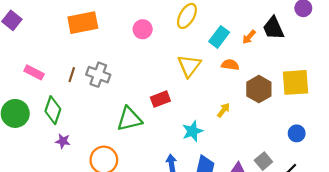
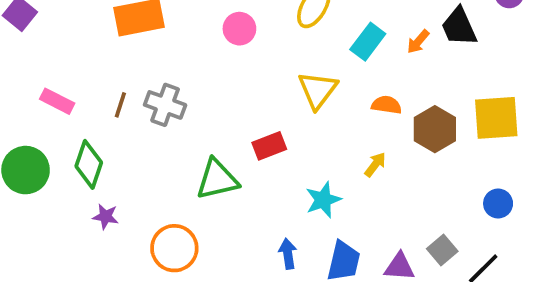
orange semicircle: (230, 65) -> (386, 105), moved

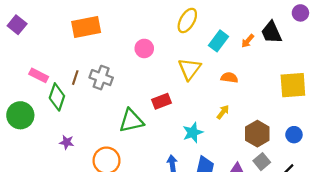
pink circle: (239, 29) -> (144, 48), moved
brown hexagon: (435, 129) -> (257, 134), moved
green diamond: (89, 164) -> (57, 97), moved

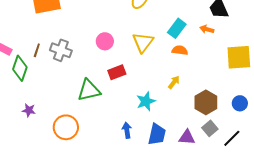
cyan rectangle: (219, 41) -> (177, 28), moved
orange arrow: (248, 41) -> (207, 29), moved, turned 64
pink circle: (144, 48) -> (105, 41), moved

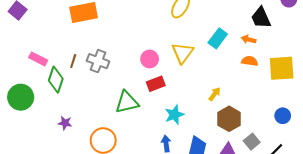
pink circle: (105, 41) -> (150, 59), moved
orange semicircle: (180, 50) -> (250, 61), moved
cyan star: (146, 101) -> (174, 115), moved
brown hexagon: (206, 102) -> (229, 119), moved

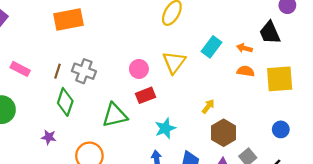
black trapezoid: (261, 18) -> (270, 33), moved
green diamond: (56, 80) -> (65, 102), moved

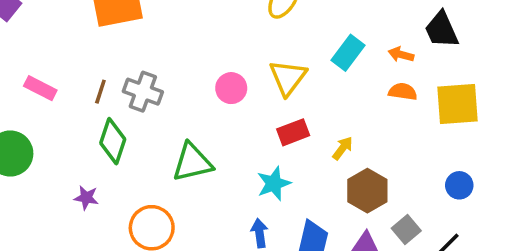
red rectangle: (146, 95) -> (293, 132), moved

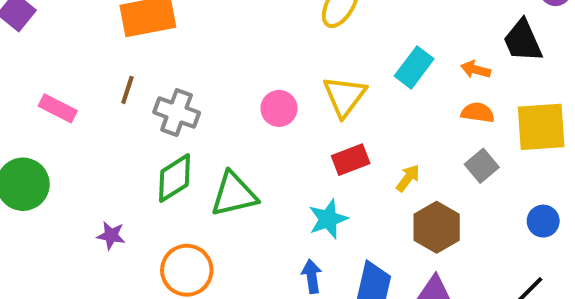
brown line: (100, 92) -> (127, 90), moved
green diamond: (113, 141) -> (175, 178), moved, turned 39
gray square: (406, 230) -> (482, 166), moved

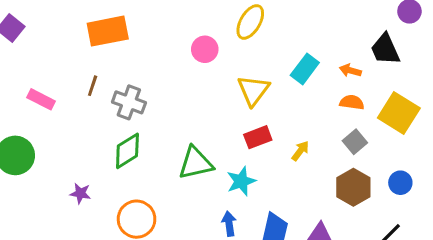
pink circle: (279, 108) -> (205, 49), moved
yellow square: (541, 127) -> (399, 113), turned 36
green triangle: (234, 194) -> (196, 163), moved
brown hexagon: (437, 227) -> (353, 187), moved

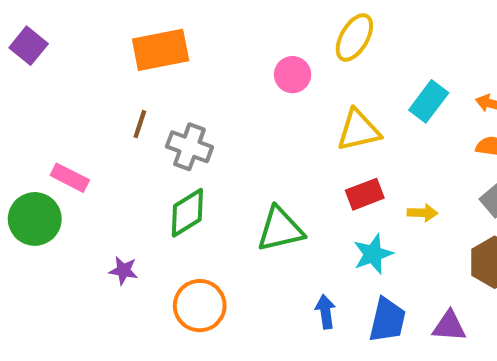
yellow triangle: (253, 90) -> (359, 130), turned 40
pink rectangle: (41, 99) -> (70, 178), moved
yellow arrow: (300, 151) -> (422, 213), turned 55
cyan star: (241, 181) -> (373, 254), moved

